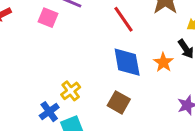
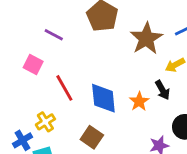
pink square: (48, 18) -> (33, 65), moved
red line: (124, 19) -> (64, 88), moved

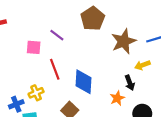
purple line: (54, 35) -> (57, 35), moved
pink square: (33, 65) -> (34, 47), turned -32
orange star: (139, 101) -> (117, 98), moved

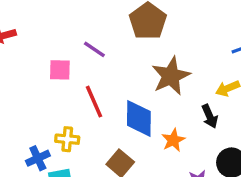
brown star: (124, 41) -> (171, 76), moved
yellow cross: (36, 93) -> (67, 139), turned 32
orange star: (117, 98) -> (173, 140), moved

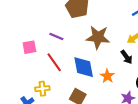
purple line: (94, 49) -> (56, 36), moved
brown star: (171, 76) -> (98, 37), turned -30

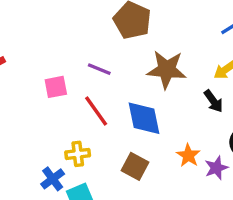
orange star: (107, 76) -> (188, 155), moved

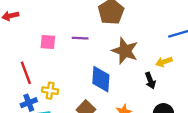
purple line: (99, 69) -> (80, 38), turned -35
red line: (96, 111) -> (26, 73), moved

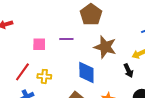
red line: (26, 73) -> (22, 72), turned 60
yellow cross: (50, 91) -> (44, 76), moved

